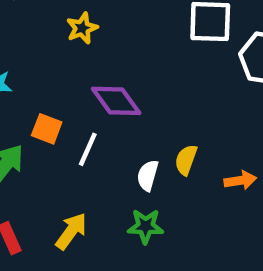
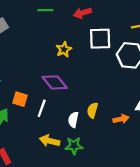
yellow star: (82, 28) -> (64, 49), moved
yellow arrow: (71, 231) -> (50, 141), moved, turned -108

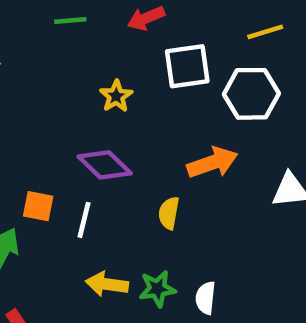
yellow semicircle: (92, 110) -> (169, 213), moved
orange arrow: (121, 119) -> (212, 163), moved, size x1.5
white semicircle: (73, 120) -> (206, 298), moved

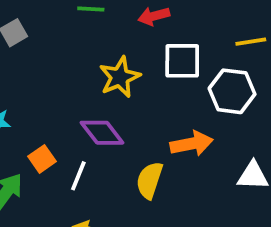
yellow star: (116, 96) -> (120, 77), size x1.5
orange square: (38, 206) -> (42, 159), turned 36
yellow semicircle: (169, 213) -> (149, 180), size x1.4

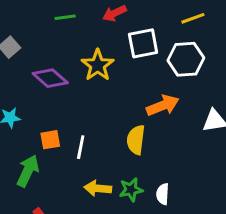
purple diamond: (102, 133) -> (50, 78), moved
orange square: (42, 159) -> (50, 140), turned 36

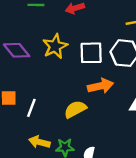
white square: (143, 43) -> (91, 53), moved
yellow semicircle: (136, 140) -> (75, 109), turned 45

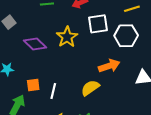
white square: (91, 53) -> (98, 24), moved

